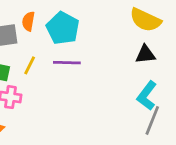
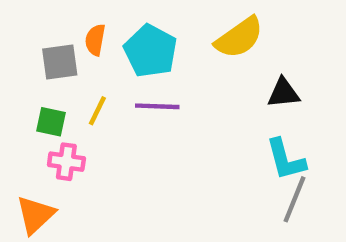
yellow semicircle: (145, 20) -> (239, 38), moved, turned -60
cyan L-shape: (147, 96) -> (286, 159), turned -52

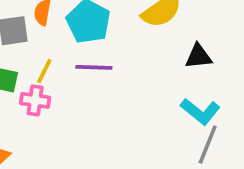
cyan L-shape: (286, 159) -> (200, 111), turned -36
pink cross: (66, 162) -> (35, 100), moved

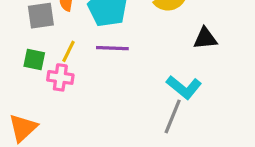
cyan L-shape: (200, 111) -> (184, 87), moved
gray line: (208, 144) -> (173, 116), moved

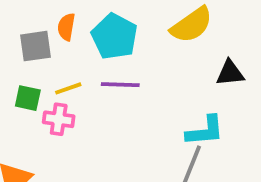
yellow line: (68, 51) -> (68, 88), turned 45
cyan L-shape: (184, 87) -> (205, 131), turned -44

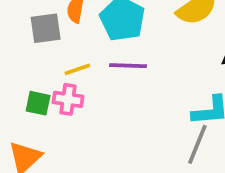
green square: (28, 98) -> (38, 103), moved

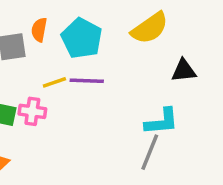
yellow line: (77, 69) -> (54, 82), moved

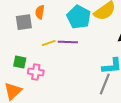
cyan pentagon: (82, 38) -> (79, 17), moved
pink cross: (32, 111) -> (36, 72), moved

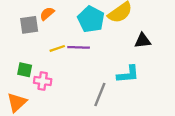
orange semicircle: (40, 12) -> (47, 14), turned 40
gray line: (105, 84) -> (100, 94), moved

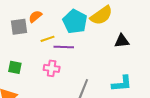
yellow line: (57, 48) -> (47, 39), moved
cyan L-shape: (128, 74) -> (122, 84), moved
pink cross: (43, 81) -> (52, 68), moved

